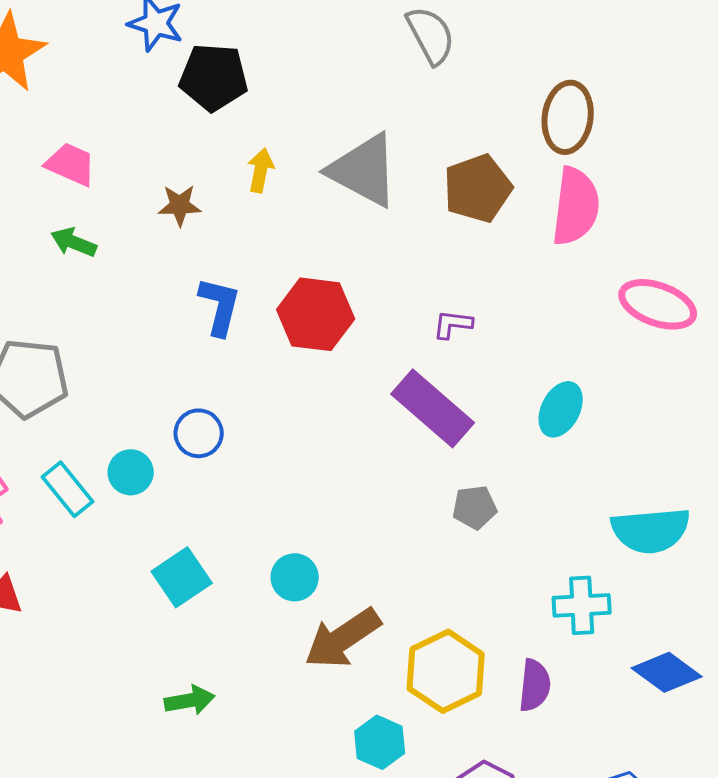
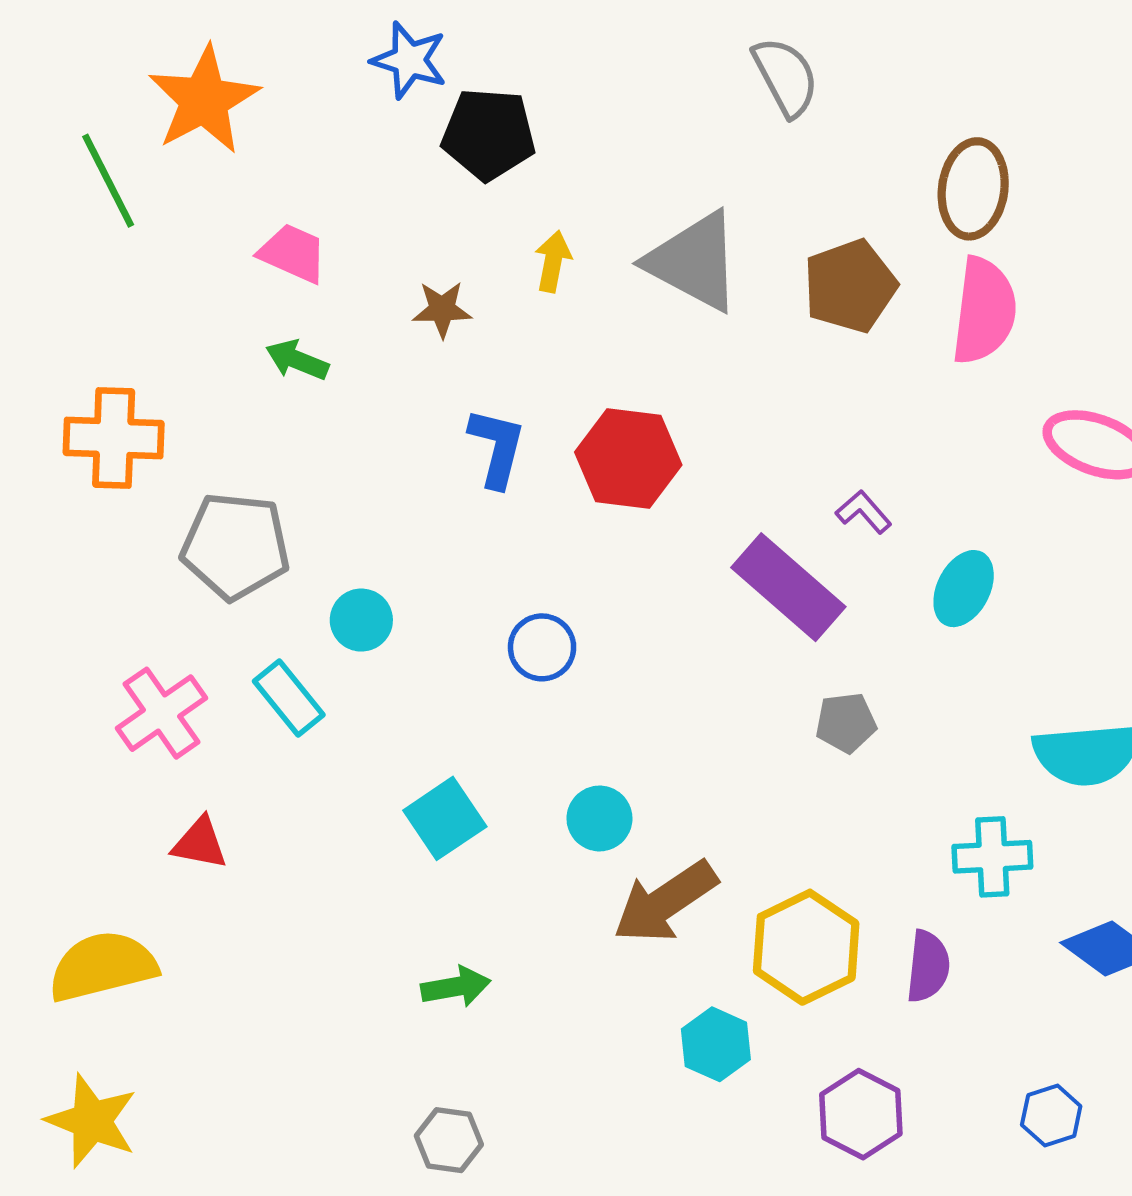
purple L-shape: (453, 324) -> (864, 512), moved, turned 42
blue circle: (199, 433) -> (542, 647), moved
cyan circle: (131, 472) -> (361, 620), moved

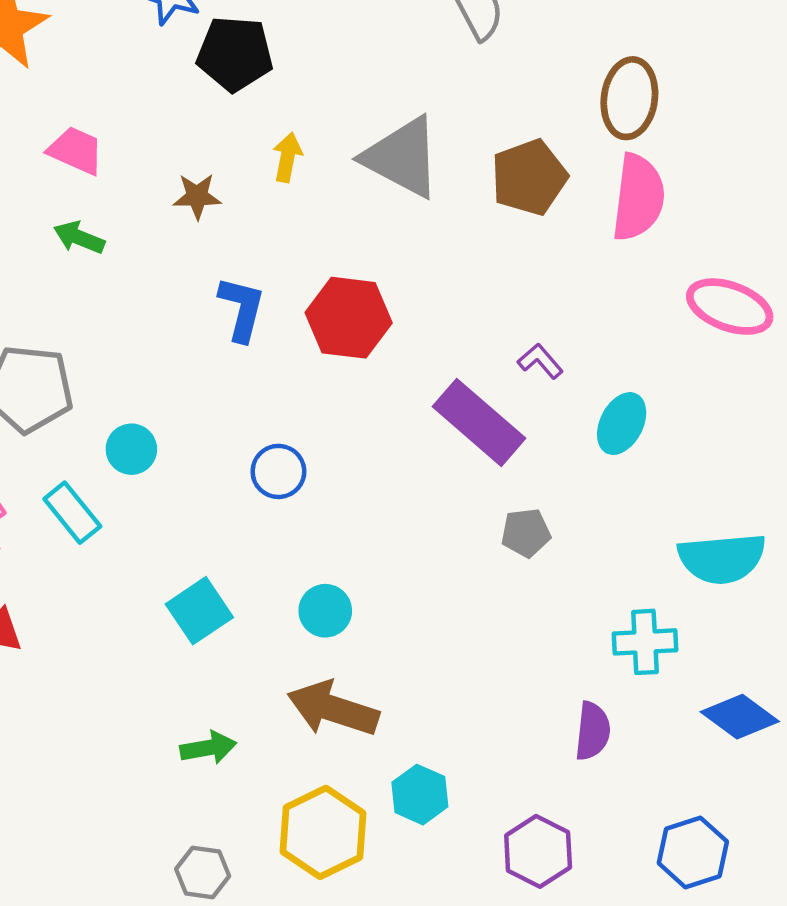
brown arrow: (665, 902) -> (333, 709), moved, turned 52
yellow hexagon: (806, 947) -> (323, 832), moved
blue hexagon: (1051, 1115) -> (693, 852), size x1.4

